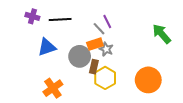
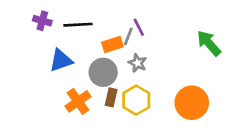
gray line: (99, 29) -> (128, 37), turned 64
orange rectangle: (95, 44) -> (112, 45), moved
brown rectangle: (94, 67) -> (111, 97), moved
orange cross: (53, 88) -> (78, 101), moved

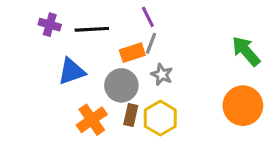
purple line: (139, 27) -> (148, 17), moved
orange circle: (192, 103) -> (243, 106), moved

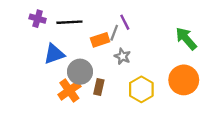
purple line: (148, 17) -> (125, 22), moved
gray circle: (121, 85) -> (80, 72), moved
yellow hexagon: (160, 118) -> (141, 89), moved

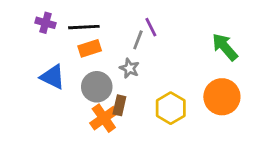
orange rectangle: (100, 40) -> (90, 48), moved
blue triangle: (54, 54) -> (53, 77), moved, turned 45
gray star: (122, 56) -> (129, 68), moved
orange cross: (69, 91) -> (104, 118), moved

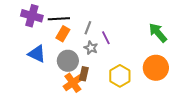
purple cross: (46, 23) -> (32, 16), size x1.5
purple line: (151, 27) -> (106, 38), moved
gray line: (138, 40) -> (88, 28), moved
orange rectangle: (90, 48) -> (63, 34), turned -42

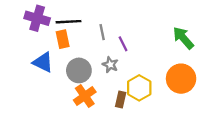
gray line: (88, 28) -> (102, 32), turned -32
orange rectangle: (63, 34) -> (63, 39), moved, turned -42
gray star: (91, 48) -> (110, 65), moved
brown rectangle: (84, 74) -> (121, 99), moved

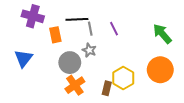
black line: (68, 22) -> (77, 19), moved
purple line: (123, 44) -> (114, 29), moved
blue triangle: (43, 62) -> (24, 58), moved, turned 42
gray star: (110, 65) -> (89, 50), moved

